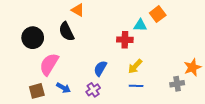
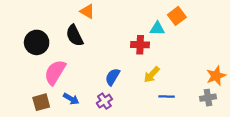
gray cross: (177, 84) -> (208, 98), moved
blue line: (136, 86) -> (167, 96), moved

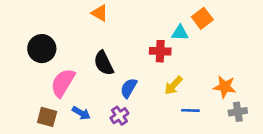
black semicircle: (75, 35) -> (104, 63), moved
orange star: (216, 76) -> (225, 87), moved, turned 30
brown square: (41, 102) -> (47, 117), turned 30

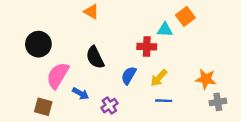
blue semicircle: (129, 88) -> (129, 75), moved
blue line: (190, 110) -> (164, 101), moved
blue arrow: (81, 113) -> (81, 94), moved

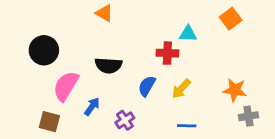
orange square: (185, 16) -> (231, 19), moved
black semicircle: (95, 57) -> (108, 65), turned -60
blue arrow: (81, 94) -> (92, 107), turned -84
blue line: (164, 101) -> (187, 126), moved

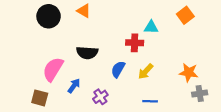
black circle: (44, 50) -> (49, 16), moved

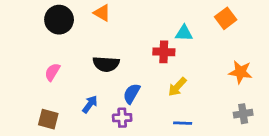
pink semicircle: (53, 69) -> (52, 72), moved, size x0.6
blue semicircle: (118, 69) -> (132, 94), moved
orange star: (189, 73) -> (240, 72), moved
purple cross: (100, 97) -> (122, 118), turned 32

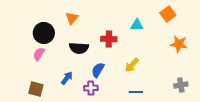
orange triangle: (102, 13) -> (72, 18), moved, turned 40
black circle: (59, 20) -> (44, 33), moved
red cross: (164, 52) -> (109, 39), moved
orange star: (240, 72) -> (179, 44), moved

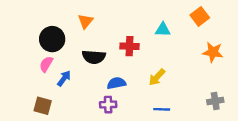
blue semicircle: (98, 70) -> (116, 83), turned 49
blue arrow: (67, 78) -> (64, 78), moved

